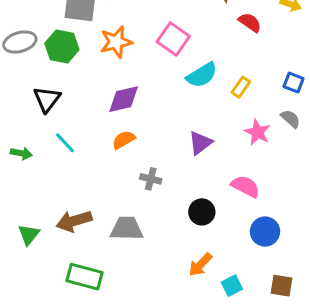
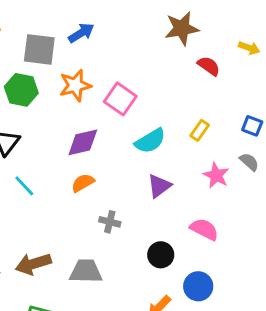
pink square: (173, 39) -> (120, 99), moved
cyan semicircle: (202, 75) -> (150, 141), moved
blue circle: (265, 232) -> (198, 286), moved

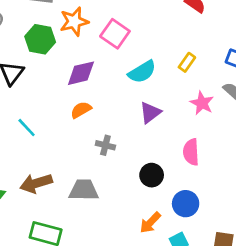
green hexagon: (21, 90) -> (40, 39), moved
cyan line: (24, 186) -> (27, 128), moved
pink semicircle: (204, 229) -> (191, 152), turned -120

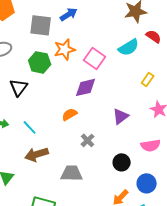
cyan semicircle: (142, 72) -> (129, 47), moved
purple diamond: (81, 73) -> (86, 87), moved
gray cross: (105, 145) -> (88, 140), turned 32
pink semicircle: (191, 152) -> (151, 145), turned -96
brown arrow: (36, 183) -> (37, 154), moved

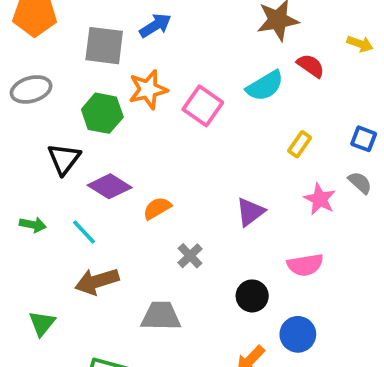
purple diamond: (86, 87) -> (110, 186), moved, turned 45

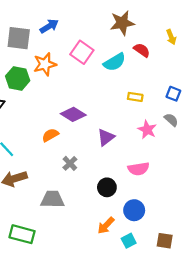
yellow arrow: (360, 44) -> (171, 37), turned 48
pink square: (203, 106) -> (82, 52), moved
yellow rectangle: (300, 144) -> (135, 97), turned 64
purple diamond: (110, 186) -> (73, 114), moved

